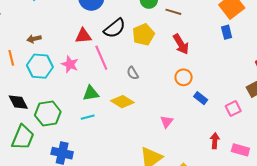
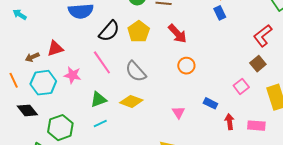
red triangle: (83, 36) -> (55, 48), moved
gray semicircle: (133, 73) -> (136, 71), size x1.6
blue rectangle: (201, 98) -> (210, 103), moved
black diamond: (18, 102) -> (27, 110), moved

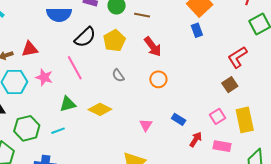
gray semicircle: (136, 71) -> (118, 75), moved, size x0.6
pink square: (241, 86) -> (217, 116), moved
red arrow: (229, 122) -> (196, 139), turned 35
cyan line: (100, 123) -> (58, 131), moved

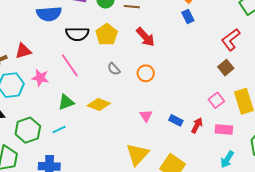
black semicircle: (85, 37) -> (77, 34), turned 50
orange circle: (158, 79) -> (146, 73), moved
blue rectangle: (179, 119) -> (176, 120), moved

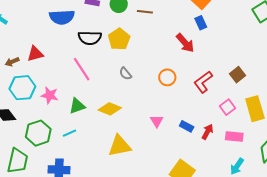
red arrow: (145, 37) -> (185, 43), moved
red L-shape: (231, 40) -> (203, 82), moved
orange circle: (146, 73) -> (167, 77), moved
pink star: (40, 78) -> (50, 95), moved
yellow triangle: (137, 154) -> (119, 146), moved, turned 35

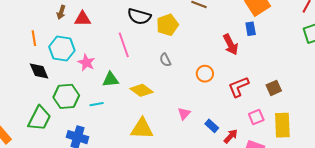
brown arrow: (12, 62) -> (61, 12), moved, turned -64

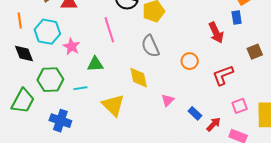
gray semicircle: (165, 60) -> (150, 46), size x1.6
brown square: (274, 88) -> (255, 52), moved
yellow diamond: (141, 90) -> (139, 78), moved, turned 40
yellow triangle: (142, 129) -> (113, 105), moved, turned 40

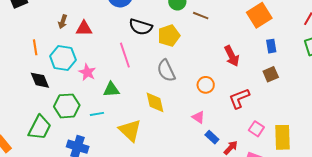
blue rectangle: (237, 18) -> (271, 46), moved
pink triangle: (168, 100) -> (198, 117), moved, turned -40
pink square: (240, 106) -> (256, 129), turned -35

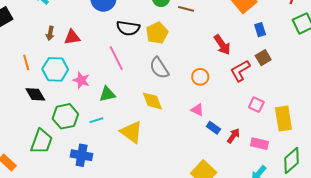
red L-shape: (239, 98) -> (240, 71), moved
pink square: (256, 129) -> (256, 105), moved

